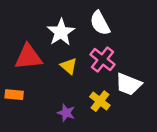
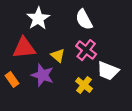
white star: (61, 32) -> (38, 18), moved
orange rectangle: (14, 95) -> (12, 79), turned 48
purple star: (66, 113) -> (43, 75), moved, size x1.5

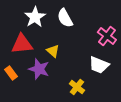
white semicircle: (84, 20) -> (65, 18), moved
pink cross: (86, 50) -> (107, 36), moved
yellow cross: (84, 85) -> (77, 87), moved

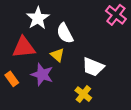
white semicircle: (65, 18) -> (65, 33), moved
pink cross: (107, 36) -> (116, 15), moved
white trapezoid: (99, 65) -> (93, 67), moved

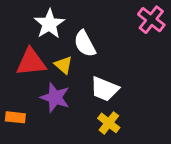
yellow triangle: (57, 55) -> (64, 65), moved
white trapezoid: (93, 67) -> (105, 89), moved
orange rectangle: (12, 79) -> (15, 117), moved, turned -48

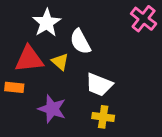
purple star: (55, 97) -> (52, 109), moved
orange rectangle: (15, 117) -> (14, 87), moved
yellow cross: (109, 123) -> (103, 117), turned -30

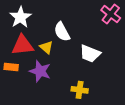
white star: (47, 23) -> (20, 17), moved
white trapezoid: (99, 85) -> (90, 54), moved
purple star: (52, 109) -> (40, 71), moved

